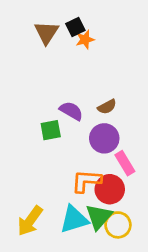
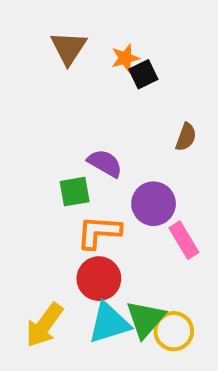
black square: (75, 27) -> (143, 74), moved
brown semicircle: (107, 107) -> (186, 137), moved, turned -42
orange L-shape: (86, 181) -> (99, 232), moved
red circle: (110, 189) -> (99, 279), moved

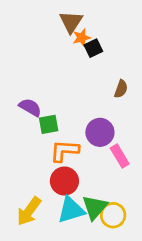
brown triangle: (69, 48) -> (71, 22), moved
purple semicircle: (105, 163) -> (30, 107), moved

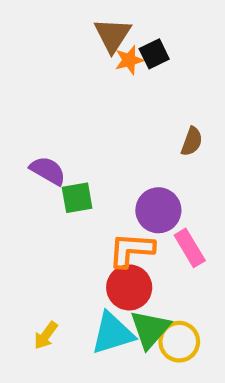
black square: (93, 48) -> (154, 54), moved
orange L-shape: (64, 151) -> (131, 250), moved
red circle: (64, 181) -> (129, 287), moved
yellow arrow: (29, 211) -> (46, 335), size x0.6

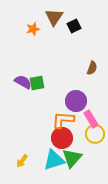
orange star: (129, 60) -> (33, 29), moved
green square: (77, 198) -> (37, 83), moved
yellow circle: (179, 342) -> (95, 134), moved

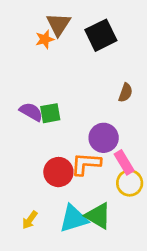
brown triangle: (54, 17) -> (58, 24), moved
black square: (74, 26) -> (101, 35), size x1.6
red circle: (62, 138) -> (58, 172), moved
green triangle: (72, 158) -> (98, 216), turned -40

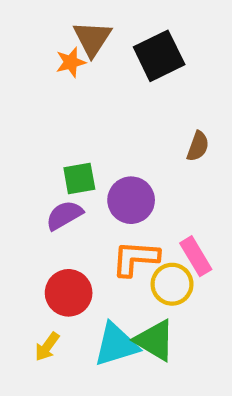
purple semicircle: (31, 112) -> (64, 215), moved, turned -60
purple circle: (104, 138) -> (131, 200), moved
red circle: (58, 172) -> (69, 293), moved
yellow circle: (130, 183) -> (172, 284), moved

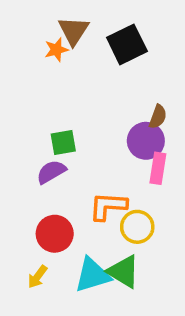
purple circle: (131, 200) -> (146, 141), moved
pink rectangle: (196, 256) -> (158, 168), moved, turned 40

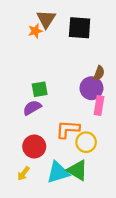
black square: (127, 44) -> (80, 28), turned 30

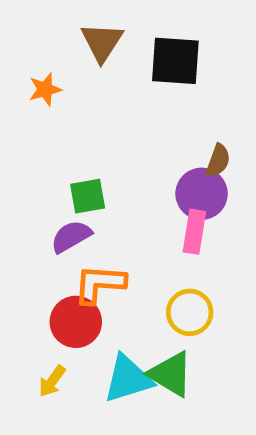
orange star: (35, 31) -> (45, 89), moved
pink rectangle: (99, 105) -> (194, 232), moved
orange L-shape: (68, 129) -> (100, 284), moved

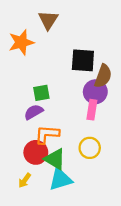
black square: (175, 61) -> (83, 60), moved
orange star: (45, 89) -> (21, 42), size x1.6
brown semicircle: (218, 161) -> (103, 76), size x1.5
green triangle: (171, 374) -> (55, 159), moved

